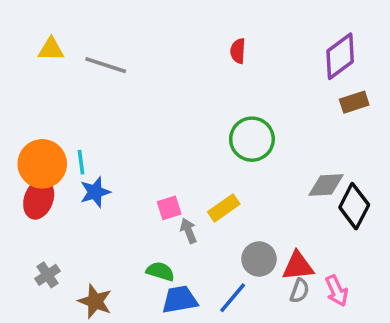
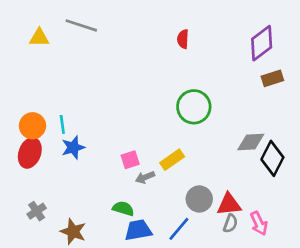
gray line: (106, 65) -> (81, 25), moved
orange circle: (42, 164) -> (32, 126), size x0.7
gray arrow: (189, 231) -> (145, 177), turned -90

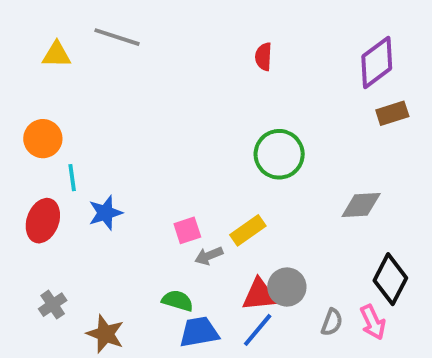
cyan line: (62, 124) -> (72, 178), moved
orange circle: (32, 126) -> (43, 139), moved
black diamond: (272, 158) -> (390, 279), moved
red triangle: (229, 204) -> (260, 295), moved

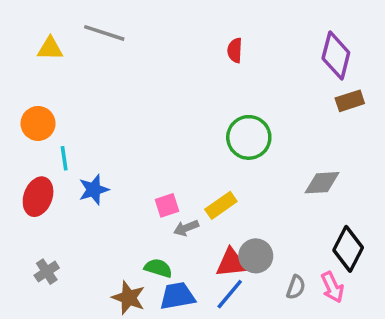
purple diamond: (377, 62) -> (336, 56), turned -39
brown star: (105, 334) -> (129, 298), moved

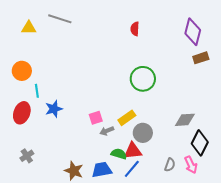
gray diamond: (322, 183) -> (185, 120), moved
gray circle: (256, 256) -> (143, 133), moved
green semicircle: (158, 268) -> (119, 154), moved

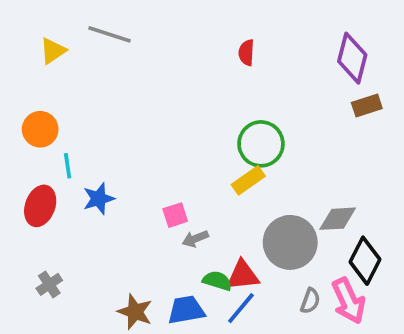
yellow triangle: (29, 28) -> (53, 51), turned -35
yellow rectangle: (127, 118) -> (248, 180), moved
gray circle: (143, 133) -> (290, 242), moved, size x1.5
pink arrow: (191, 165) -> (349, 301), size x1.4

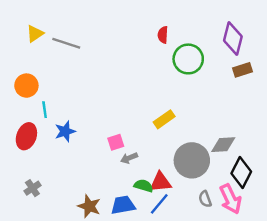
gray line: (110, 34) -> (66, 43), moved
green circle: (261, 144) -> (188, 59), moved
gray semicircle: (310, 301) -> (205, 199), turned 140

